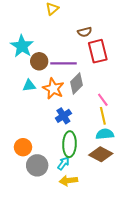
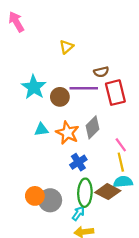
brown circle: (39, 61) -> (60, 97), moved
purple line: (63, 63) -> (84, 88), moved
brown diamond: (101, 154) -> (108, 192), moved
gray circle: (37, 165) -> (50, 200), moved

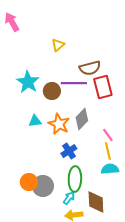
brown semicircle: (101, 72) -> (90, 68), size x1.5
brown diamond: (108, 192) -> (96, 202), moved, turned 60

